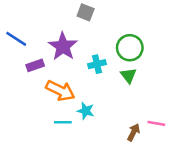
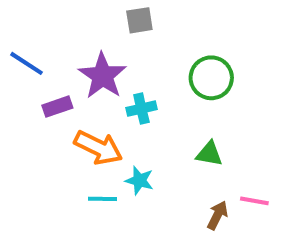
gray square: (86, 12) -> (139, 20), turned -30
cyan cross: (97, 64) -> (141, 109), moved
green triangle: (129, 75) -> (209, 154), moved, turned -42

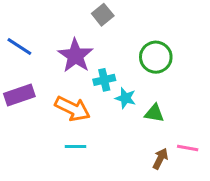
gray square: (139, 20) -> (103, 15), turned -30
purple rectangle: (57, 107) -> (19, 95), moved, size x1.4
cyan star: (139, 180) -> (125, 98), moved

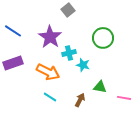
green triangle: (154, 113) -> (100, 87), moved
cyan line: (75, 147) -> (50, 97), turned 32
brown arrow: (160, 159) -> (80, 100), moved

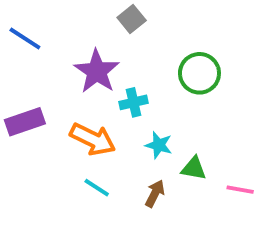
blue line: (13, 31) -> (25, 38), moved
cyan star: (83, 65) -> (159, 145), moved

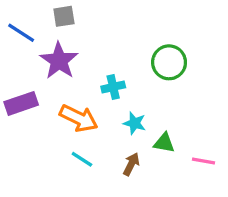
gray square: (132, 19) -> (64, 16), moved, turned 30
purple star: (97, 71) -> (59, 61), moved

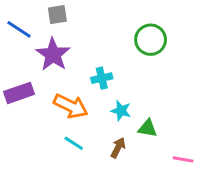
green circle: (169, 62) -> (151, 40), moved
pink line: (204, 161) -> (183, 159), moved

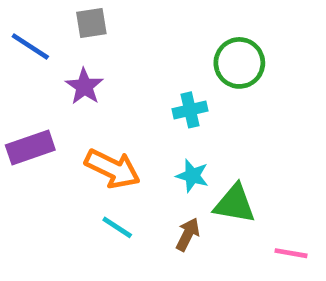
purple star: (53, 54) -> (84, 86), size x0.7
cyan cross: (102, 78) -> (190, 110), moved
green triangle: (148, 128) -> (235, 204), size x1.4

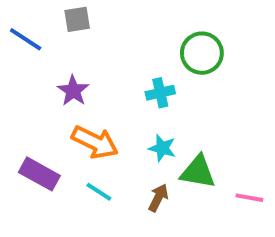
purple star: (84, 86) -> (73, 91), moved
purple rectangle: (30, 148) -> (39, 174), moved, turned 48
pink line: (291, 253) -> (249, 198), moved

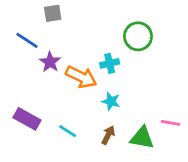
blue line: (26, 39) -> (27, 40), moved
orange arrow: (95, 142) -> (81, 77), moved
green triangle: (198, 172) -> (142, 138), moved
pink line: (249, 198) -> (170, 123), moved

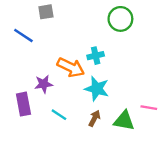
green circle: (138, 36) -> (120, 19), moved
purple star: (50, 62) -> (44, 84), moved, turned 30
cyan star: (111, 101) -> (97, 89), size x1.5
purple rectangle: (27, 119) -> (23, 104), turned 50

